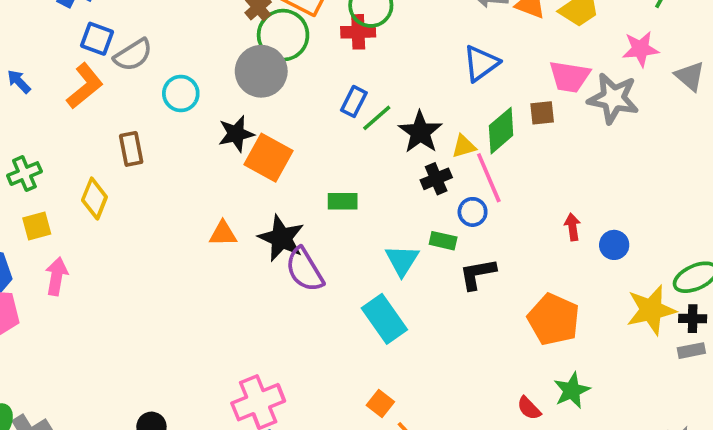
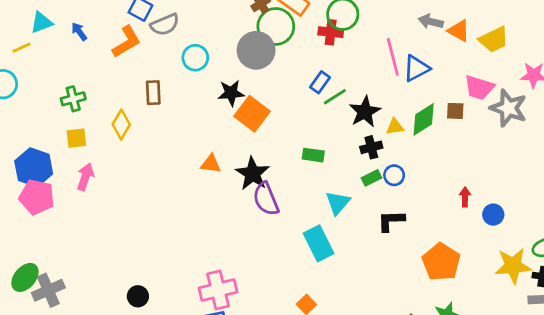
pink line: (489, 178) -> (393, 57), moved
green rectangle: (343, 201) -> (313, 155), moved
green rectangle: (443, 241) -> (372, 178), moved, turned -48

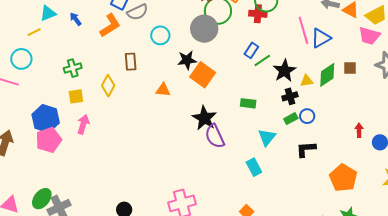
pink trapezoid: (479, 88) -> (369, 36), moved
orange triangle: (211, 164) -> (163, 90), moved
pink pentagon: (37, 197) -> (49, 140), turned -30
cyan rectangle: (319, 243) -> (254, 167), size x0.7

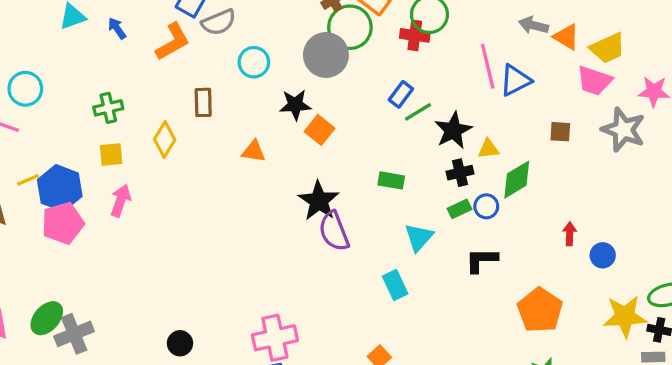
yellow line: (34, 32) -> (28, 180), moved
orange square: (203, 75) -> (320, 130), size x0.7
green diamond: (327, 75) -> (517, 180), moved

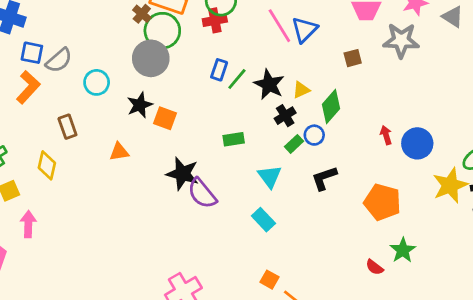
blue circle: (603, 255) -> (417, 143), size x1.5

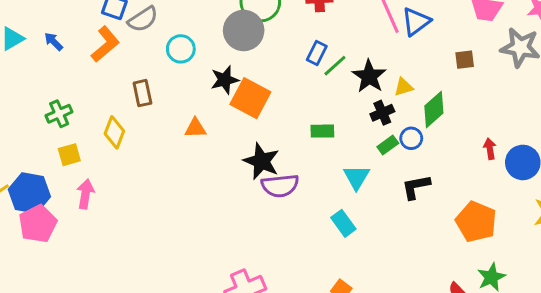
orange square: (165, 118) -> (250, 98), size x1.5
purple semicircle: (202, 193) -> (280, 186), turned -64

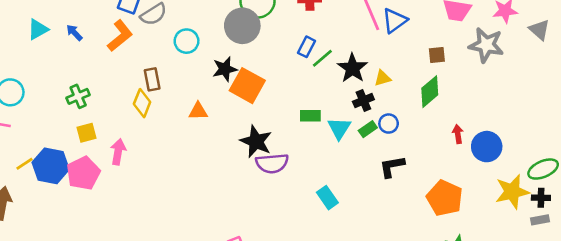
green diamond: (434, 109) -> (430, 92), moved
yellow diamond: (114, 132) -> (142, 103), moved
cyan triangle: (356, 177) -> (339, 128), moved
pink arrow: (85, 194) -> (118, 152), moved
pink pentagon: (38, 224) -> (83, 173), moved

